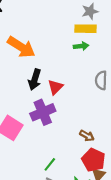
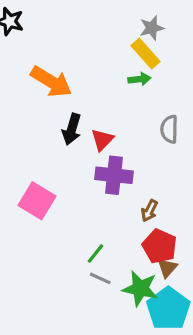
yellow rectangle: (86, 29) -> (146, 54), turned 48
purple cross: (43, 112) -> (114, 175), moved, turned 30
brown arrow: (87, 136) -> (149, 211), turned 88

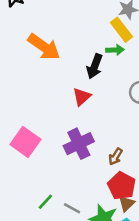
black arrow: (72, 129) -> (95, 66), moved
purple cross: (114, 175) -> (79, 144), moved, turned -36
green line: (95, 254) -> (45, 202), moved

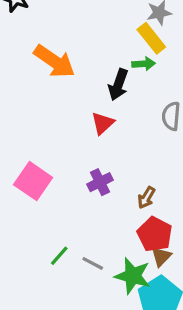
purple cross: (79, 144) -> (100, 182), size x0.7

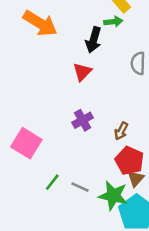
pink square: (33, 181) -> (26, 143), moved

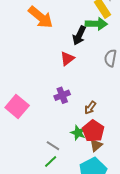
green arrow: (113, 22) -> (96, 24), size x1.5
green line: (52, 182) -> (51, 162), moved
green star: (113, 196) -> (78, 133), moved, size x0.7

